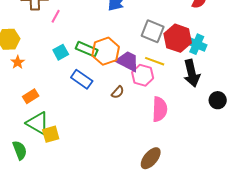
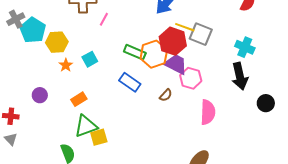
red hexagon: (178, 38) -> (173, 41), moved
cyan square: (61, 52) -> (90, 59), moved
yellow line: (155, 61) -> (185, 27), moved
green triangle: (38, 123) -> (86, 126), turned -50

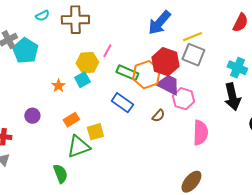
pink line: (104, 19) -> (107, 51), moved
yellow line: (185, 27) -> (192, 37), moved, turned -42
yellow hexagon: (57, 42) -> (87, 63), moved
yellow square: (99, 137) -> (95, 132), moved

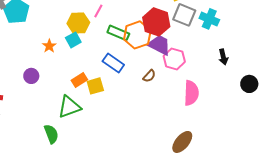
cyan cross: (237, 68) -> (209, 19), moved
black arrow: (232, 97) -> (223, 57), size x0.6
purple circle: (32, 116) -> (31, 76), moved
orange rectangle: (71, 120) -> (79, 80), moved
yellow square: (95, 132) -> (95, 86), moved

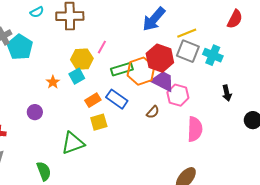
green rectangle: (118, 33) -> (122, 69), turned -40
orange rectangle: (79, 80) -> (93, 100), moved
green semicircle: (51, 134) -> (44, 171), moved

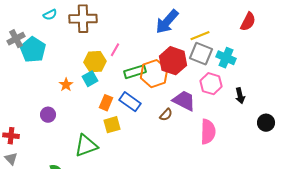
purple trapezoid: (163, 81) -> (184, 101), moved
pink hexagon: (178, 95) -> (211, 84), moved
orange rectangle: (93, 100) -> (106, 103), turned -35

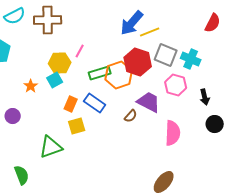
cyan semicircle: (50, 15) -> (15, 16), size x1.5
yellow line: (200, 36) -> (150, 32), moved
black circle: (266, 123) -> (215, 124), moved

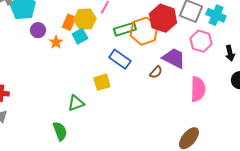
orange rectangle: (71, 104) -> (69, 22), moved
purple circle: (13, 116) -> (38, 30), moved
green triangle: (51, 147) -> (76, 103), size x0.7
green semicircle: (22, 175) -> (60, 131), moved

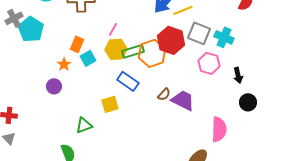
yellow hexagon: (85, 19) -> (116, 49), moved
purple circle: (38, 30) -> (54, 86), moved
purple trapezoid: (174, 58) -> (183, 100), moved
pink semicircle: (198, 89) -> (219, 129), moved

